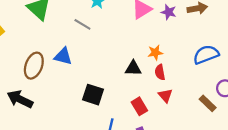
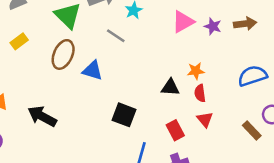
brown ellipse: (34, 66) -> (63, 54), moved

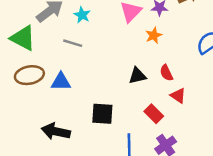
brown ellipse: (63, 54) -> (29, 75), turned 72
orange star: (196, 71) -> (154, 35), moved
black arrow: (42, 116) -> (56, 131), moved

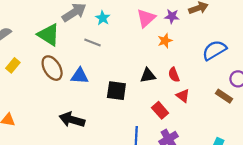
brown ellipse: (29, 75) -> (52, 68), turned 65
black square: (102, 114) -> (116, 91), moved

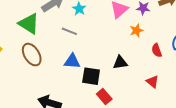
red semicircle: (174, 75) -> (157, 50), moved
blue triangle: (80, 76) -> (72, 61), moved
red rectangle: (160, 110) -> (104, 96), moved

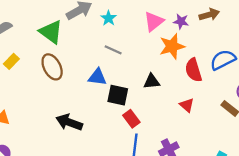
orange star: (136, 30) -> (172, 46), size x1.6
gray line: (69, 31) -> (113, 50), moved
red semicircle: (157, 50) -> (193, 70), size x1.5

